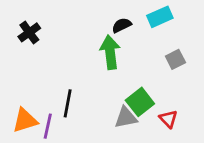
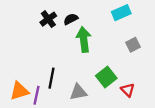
black semicircle: (122, 25) -> (71, 19), moved
black cross: (29, 32) -> (48, 19), moved
gray triangle: (126, 118) -> (78, 92), moved

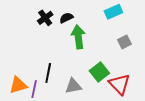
red triangle: (128, 90) -> (119, 84), size x1.6

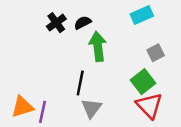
green square: (99, 72) -> (143, 82), moved
black line: (48, 73) -> (80, 83), moved
gray triangle: (73, 86) -> (91, 108), turned -42

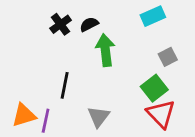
black line: (80, 83) -> (65, 85), moved

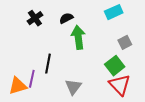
black cross: (61, 24) -> (35, 18), moved
purple line: (46, 121) -> (32, 79), moved

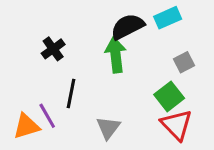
black cross: (35, 18) -> (53, 49), moved
black semicircle: (66, 18) -> (127, 27), moved, size x1.6
purple line: (32, 79) -> (47, 116), turned -42

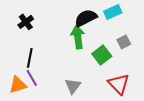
black cross: (53, 49) -> (26, 22), moved
black line: (71, 94) -> (30, 58), moved
green square: (169, 96) -> (102, 55), moved

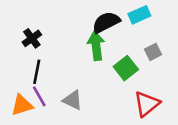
black cross: (26, 22) -> (32, 38), moved
red triangle: (119, 84) -> (147, 104), turned 35
gray triangle: (73, 86) -> (73, 100), moved, turned -42

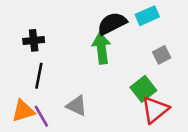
black cross: (32, 38) -> (34, 40), turned 30
green square: (126, 68) -> (143, 89), moved
purple line: (39, 96) -> (41, 116), moved

